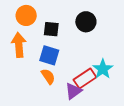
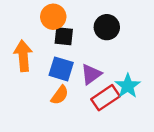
orange circle: (26, 15) -> (53, 17), moved
orange semicircle: (48, 76) -> (60, 95), turned 70
purple triangle: (73, 91) -> (91, 74), moved

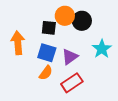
orange circle: (53, 17) -> (65, 16), moved
cyan star: (128, 86) -> (102, 49), moved
red rectangle: (105, 98) -> (72, 83), moved

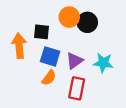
black square: (49, 28) -> (42, 32), moved
cyan star: (102, 49) -> (103, 63), moved, turned -30
red rectangle: (72, 83) -> (77, 88), turned -45

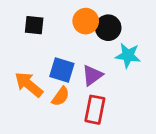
black square: (42, 32) -> (34, 25), moved
orange arrow: (19, 46) -> (29, 85), moved, turned -45
cyan star: (103, 63) -> (128, 55), moved

